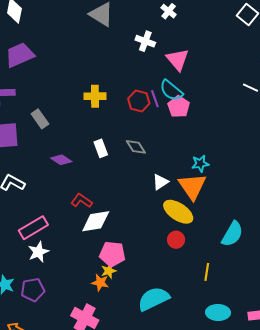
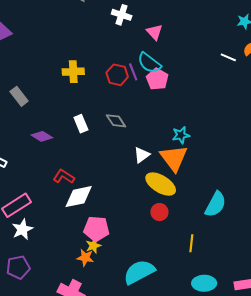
pink triangle: (178, 60) -> (154, 32), size x0.7

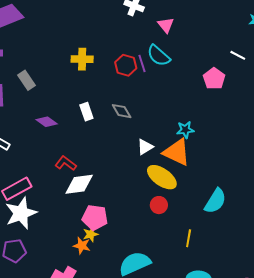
pink pentagon: (157, 79) -> (214, 79), moved
orange triangle: (174, 158) -> (177, 152), turned -32
white star: (22, 229) -> (21, 213), size x1.5

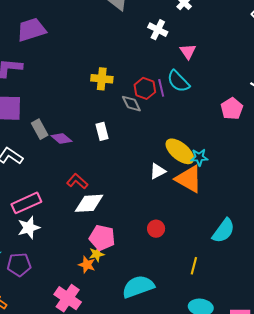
gray rectangle: (26, 80) -> (40, 129), moved
gray diamond: (122, 111) -> (131, 104), moved
yellow ellipse: (162, 177) -> (180, 151), moved
red circle: (159, 205) -> (156, 229), moved
white star: (21, 213) -> (29, 228), size x0.7

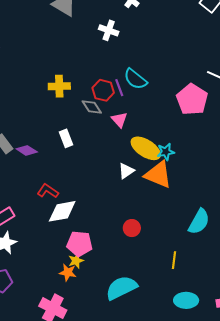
pink triangle: (188, 51) -> (119, 120), moved
pink pentagon: (232, 109) -> (192, 99), size x1.4

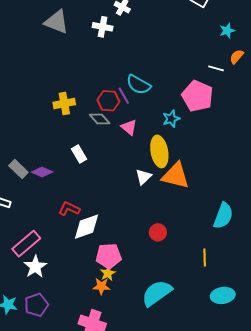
white cross: (109, 30) -> (103, 27), moved
yellow ellipse: (146, 148) -> (159, 151), turned 56
cyan star: (166, 152) -> (171, 119), moved

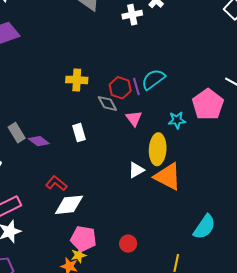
white cross: (103, 27) -> (132, 15), turned -36
cyan semicircle: (138, 85) -> (153, 79), turned 100
red circle: (158, 232) -> (128, 244), moved

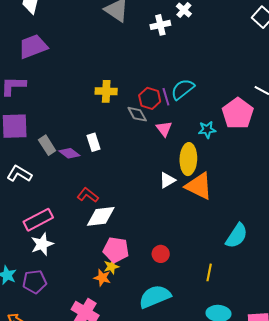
white rectangle: (79, 133) -> (93, 142), moved

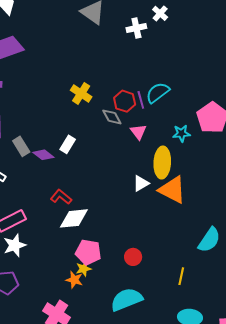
yellow cross: (106, 91) -> (81, 93), turned 30
white rectangle: (93, 142) -> (68, 144), turned 48

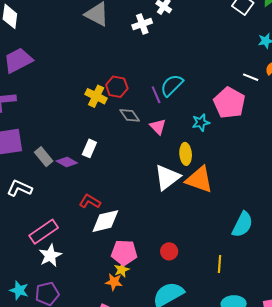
red hexagon: (125, 101) -> (117, 87), moved
yellow ellipse: (162, 163) -> (186, 154), size x0.7
white triangle: (141, 183) -> (167, 177), size x1.6

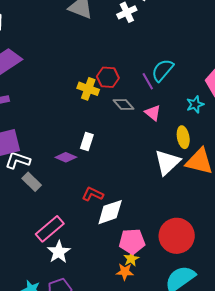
gray rectangle: (44, 157) -> (32, 182), moved
white L-shape: (19, 188) -> (18, 160), moved
red circle: (169, 251) -> (177, 236), size x2.0

